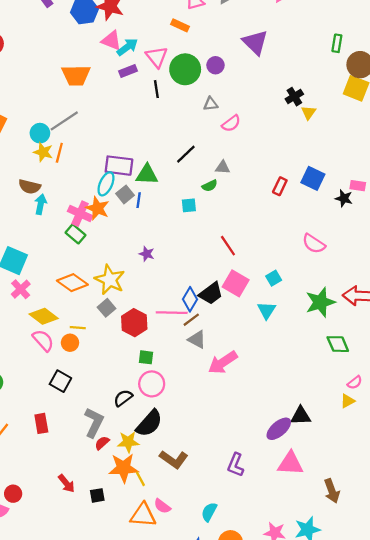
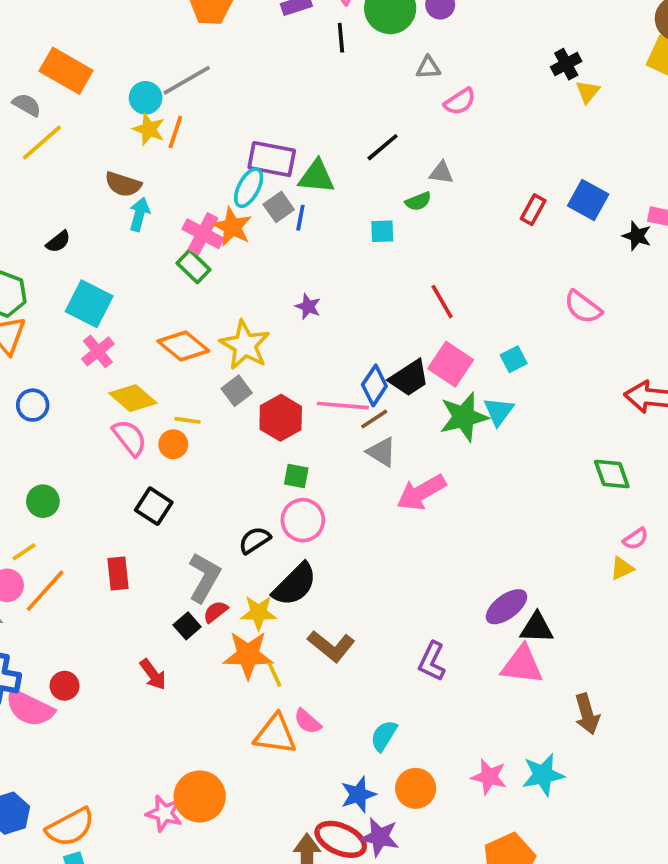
green star: (320, 302) -> (464, 417), moved
black triangle: (301, 416) -> (537, 628), moved
black square: (97, 495) -> (187, 626), moved, turned -35

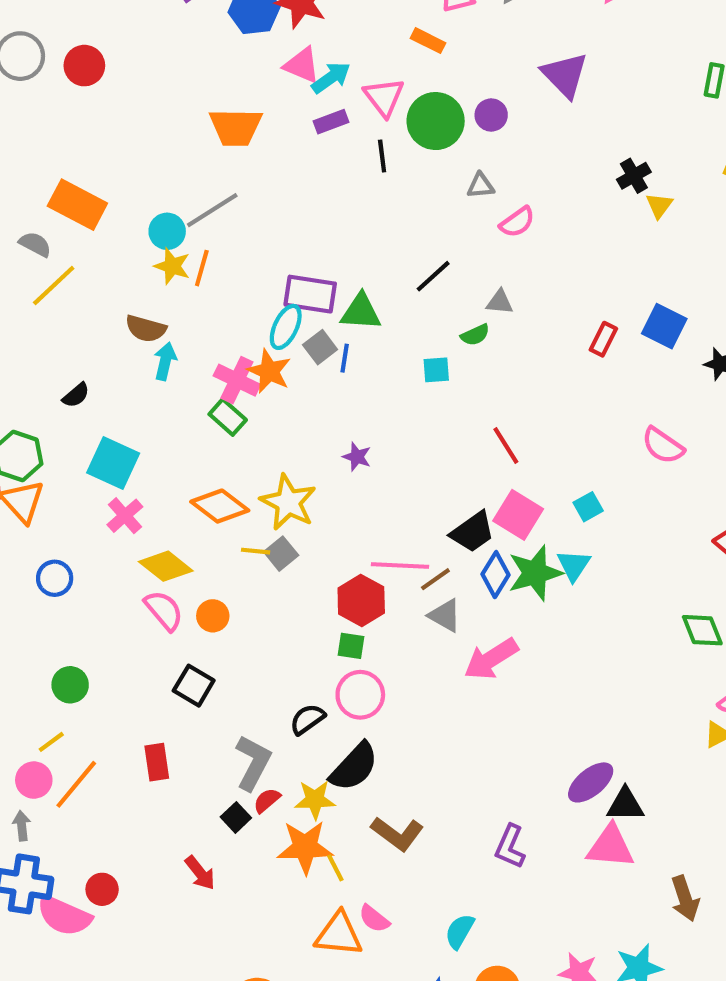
blue diamond: (374, 385) -> (495, 575), moved
red hexagon: (281, 418) -> (361, 600), moved
yellow line: (188, 420) -> (256, 551), moved

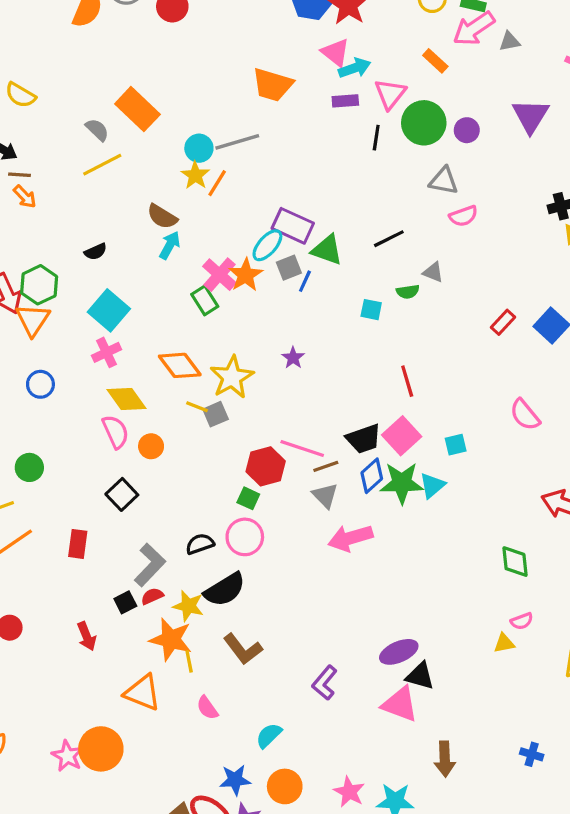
gray triangle: (481, 186) -> (444, 181), size x1.4
orange triangle: (339, 934) -> (143, 693), moved

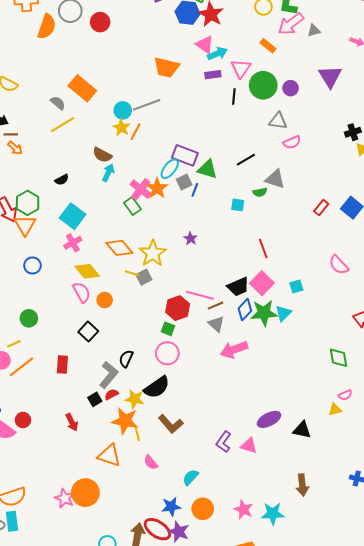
gray triangle: (433, 272) -> (275, 179), size x1.5
black semicircle: (200, 544) -> (126, 359), moved, turned -42
black triangle: (420, 676) -> (302, 430), moved
pink triangle: (400, 704) -> (249, 446), moved, size x0.7

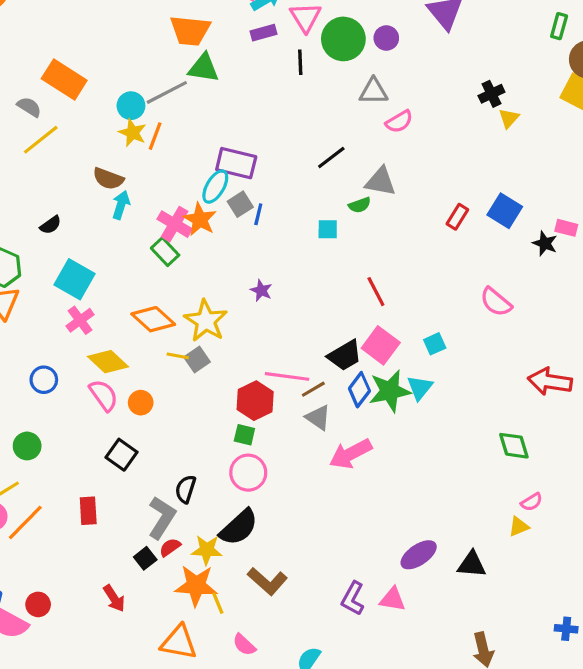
green triangle: (207, 169) -> (204, 68), moved
blue circle: (32, 265) -> (44, 380), moved

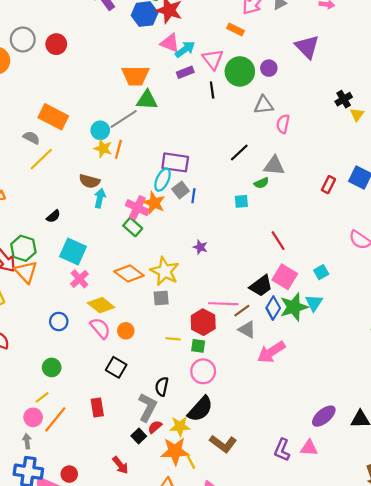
pink semicircle: (399, 122) -> (283, 124), turned 138
yellow line: (178, 356) -> (173, 339), moved
gray square: (197, 360) -> (161, 298), turned 35

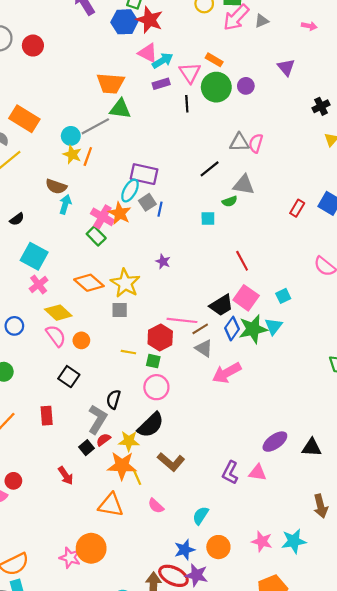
orange rectangle: (236, 29) -> (214, 60), moved
purple triangle: (307, 47) -> (286, 67), size x0.7
black cross: (344, 99) -> (321, 106), moved
gray triangle: (264, 105) -> (239, 142), moved

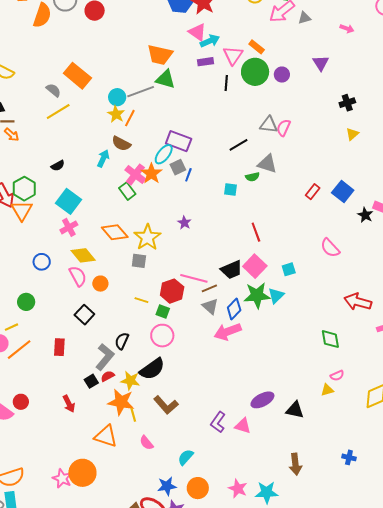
brown semicircle: (56, 186) -> (121, 144), moved
blue diamond: (232, 329) -> (234, 309), moved

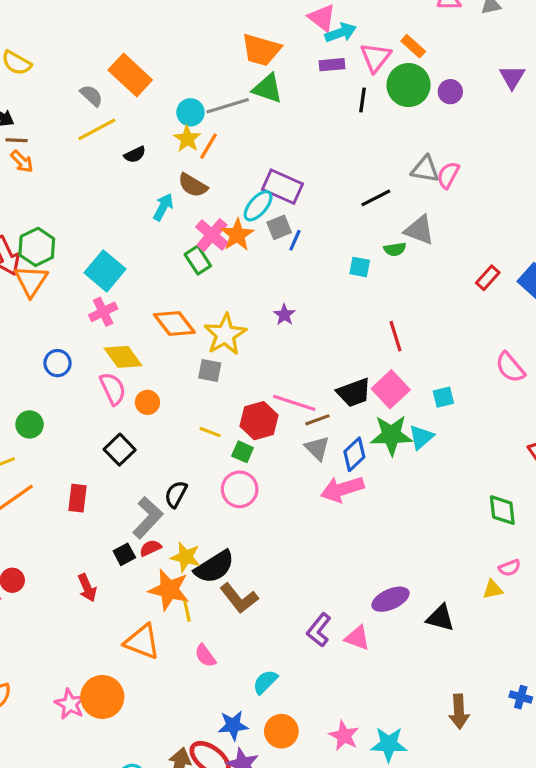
black semicircle: (58, 166) -> (135, 155), moved
black semicircle: (152, 369) -> (214, 567), moved
brown arrow: (295, 464) -> (459, 712), moved

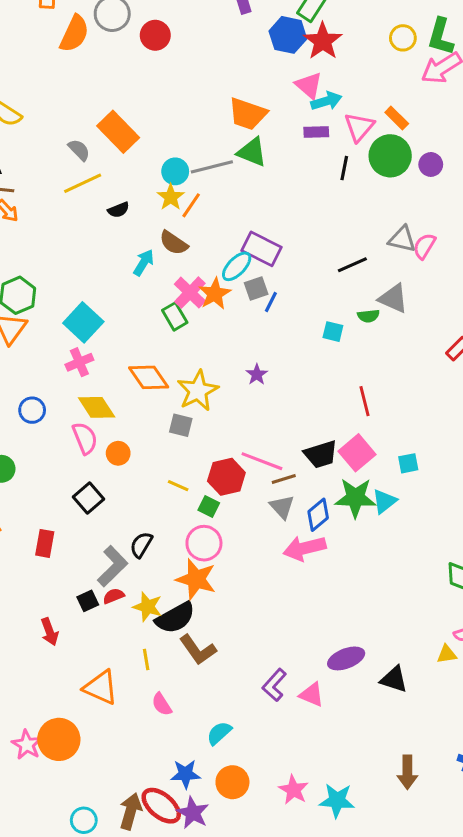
orange star: (169, 590) -> (196, 579), moved

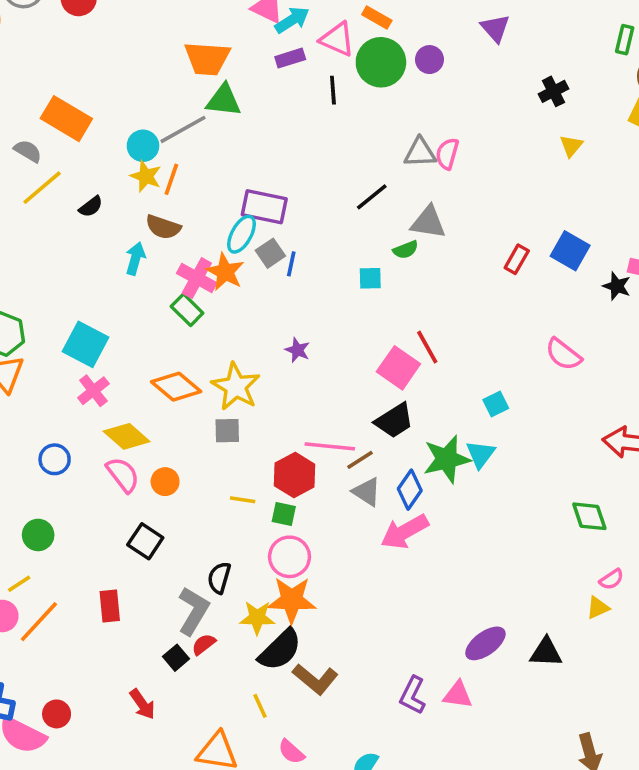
pink triangle: (359, 127) -> (337, 39), turned -32
pink square: (357, 453) -> (398, 368), moved
yellow star: (148, 607) -> (257, 618), moved

